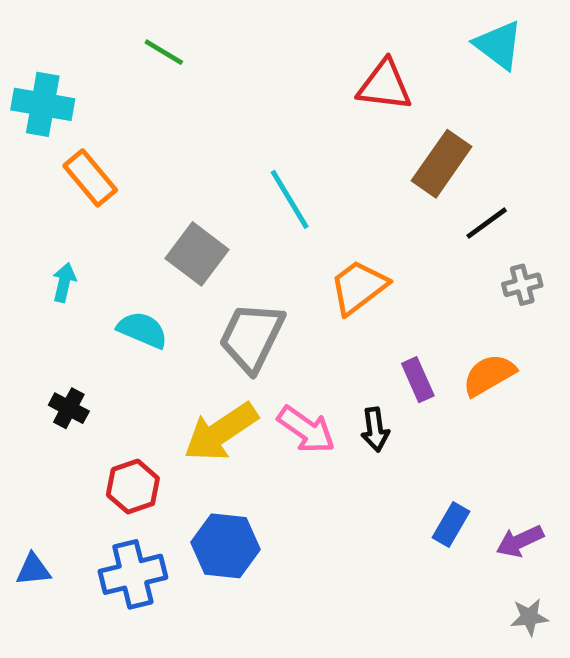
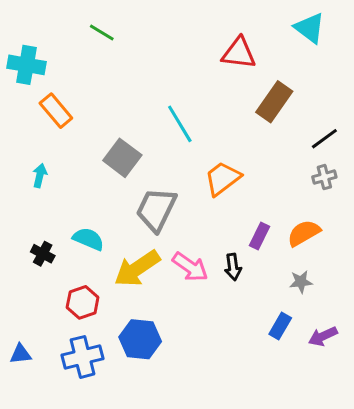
black line: (487, 223) -> (324, 139), moved
cyan semicircle: (142, 330) -> (88, 239), moved
purple rectangle: (418, 380) -> (260, 236), turned 50
gray star: (529, 617) -> (301, 282), moved

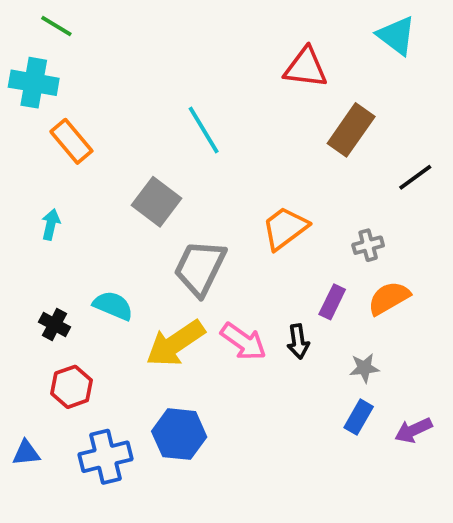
green line: (102, 32) -> (56, 26), moved
cyan line: (180, 124) -> (204, 130), moved
gray cross: (324, 177) -> (368, 245), moved
gray star: (301, 282) -> (364, 368), moved
red hexagon: (83, 302) -> (71, 387), moved

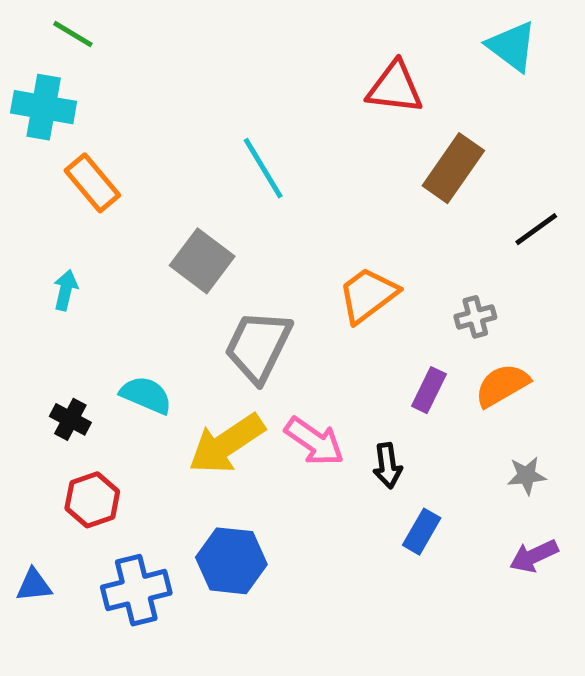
black arrow: (298, 342) -> (387, 466), moved
gray star: (364, 368) -> (527, 475), moved
blue rectangle: (359, 417) -> (422, 532), moved

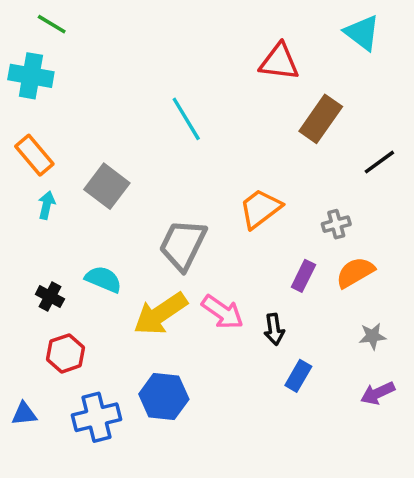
orange rectangle: (92, 183) -> (34, 155), moved
gray square: (202, 261) -> (107, 186), moved

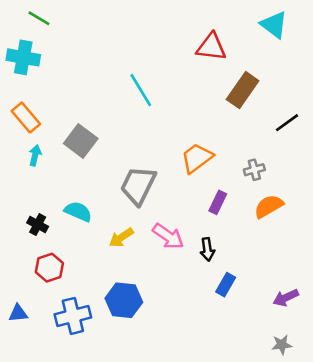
purple rectangle: (303, 276) -> (218, 202), moved
yellow arrow: (160, 314) -> (121, 238), size x0.6
gray star: (372, 336) -> (282, 345), moved

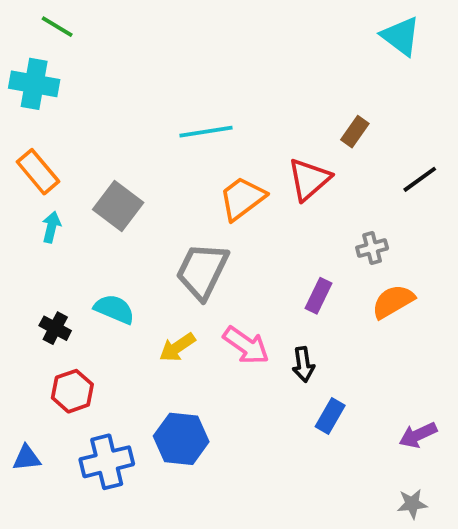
red triangle: (211, 47) -> (309, 179), moved, turned -48
cyan line: (141, 90) -> (206, 132), turned -68
brown rectangle: (243, 90) -> (355, 132), size x0.6
orange trapezoid: (197, 158) -> (242, 198), moved

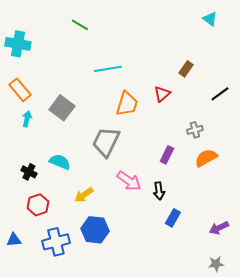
green line: (57, 27) -> (80, 25), moved
cyan triangle: (401, 36) -> (210, 19), size x0.7
red triangle: (309, 179) -> (162, 94), size x0.7
orange trapezoid: (242, 198) -> (127, 104), turned 144
yellow arrow: (177, 347) -> (84, 195), moved

